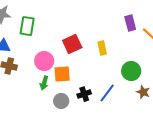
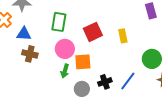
green rectangle: (27, 26) -> (59, 22), moved

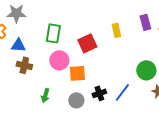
yellow rectangle: (123, 36) -> (116, 30), moved
green arrow: (65, 71) -> (45, 95), moved

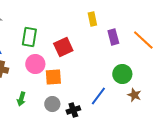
purple rectangle: (145, 22) -> (113, 37), moved
yellow rectangle: (116, 30) -> (92, 19), moved
black cross: (99, 93) -> (73, 110), moved

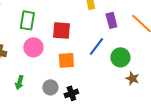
red square: (63, 47) -> (61, 30), turned 30
orange square: (53, 77) -> (66, 60), moved
blue line: (98, 96) -> (96, 46), moved

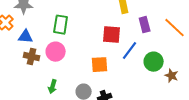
red square: (61, 30) -> (112, 35), moved
pink circle: (33, 47) -> (56, 52), moved
brown star: (132, 78) -> (172, 76), moved

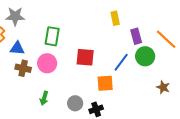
red square: (112, 35) -> (85, 57), moved
green circle: (154, 62) -> (145, 56), moved
orange square: (100, 65) -> (105, 83), moved

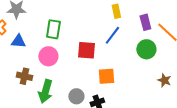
purple rectangle: (136, 36) -> (145, 22), moved
blue line: (121, 62) -> (112, 35), moved
brown cross: (23, 68) -> (24, 76), moved
green arrow: (44, 98) -> (45, 91), size x1.6

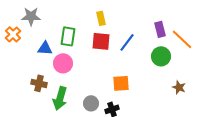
yellow rectangle: (116, 11) -> (101, 18), moved
blue triangle: (18, 41) -> (45, 48), moved
red square: (86, 50) -> (101, 41), moved

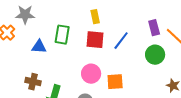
pink circle: (63, 63) -> (91, 74), moved

